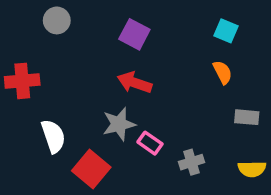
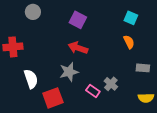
pink rectangle: (150, 143) -> (93, 91), moved
gray cross: (191, 162) -> (111, 84), moved, turned -32
red square: (91, 169) -> (53, 98), turned 30

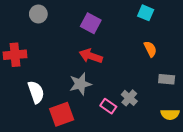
cyan square: (131, 18) -> (146, 13), moved

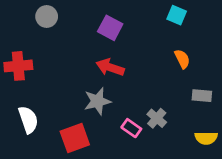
white semicircle: (36, 92) -> (28, 120), moved

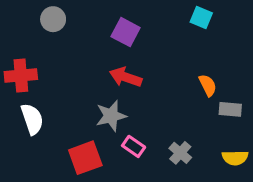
orange semicircle: (182, 59) -> (208, 85), moved
gray cross: (157, 118) -> (180, 153), moved
white semicircle: (28, 120) -> (32, 119), moved
pink rectangle: (131, 128) -> (134, 146), moved

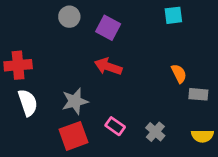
cyan square: (201, 18) -> (173, 15), turned -30
gray circle: (53, 19) -> (69, 17), moved
gray star: (111, 116) -> (75, 101), moved

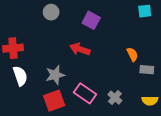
cyan square: (173, 15) -> (145, 11), moved
purple square: (108, 28) -> (91, 20), moved
pink rectangle: (115, 126) -> (85, 93), size x1.5

